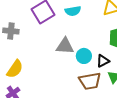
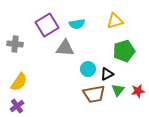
gray triangle: (65, 46) -> (65, 48), moved

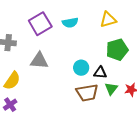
gray triangle: (65, 48) -> (39, 61), moved
black triangle: (107, 74) -> (100, 73), turned 32

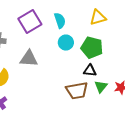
cyan semicircle: (70, 23) -> (60, 21), turned -98
green pentagon: (117, 50) -> (92, 48), moved, turned 30
cyan circle: (81, 68) -> (66, 43), moved

